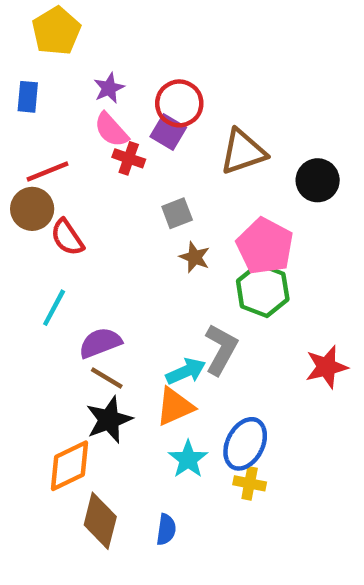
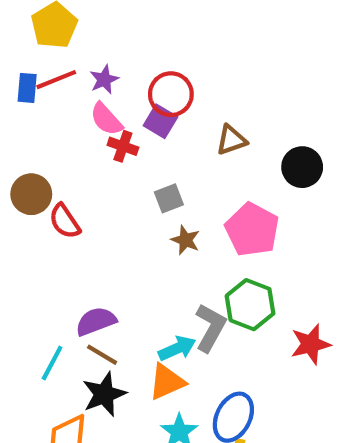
brown triangle: (243, 152) -> (231, 140), size x0.7
red line: (47, 172) -> (56, 80), moved
green hexagon: (263, 290) -> (250, 305), moved
cyan line: (54, 308) -> (52, 363), moved

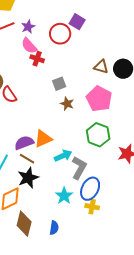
purple square: (160, 121) -> (77, 22), moved
brown triangle: (231, 140) -> (101, 67), moved, turned 35
gray L-shape: (210, 328) -> (79, 168), moved
orange triangle: (167, 382) -> (43, 139), moved

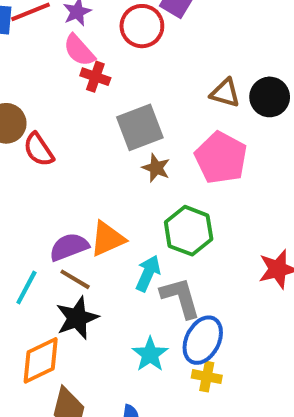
gray square: (59, 84) -> (140, 127), size x1.6
green hexagon: (98, 135) -> (189, 231), moved
cyan arrow: (63, 156) -> (148, 273), turned -42
gray L-shape: (79, 168) -> (180, 298), turned -45

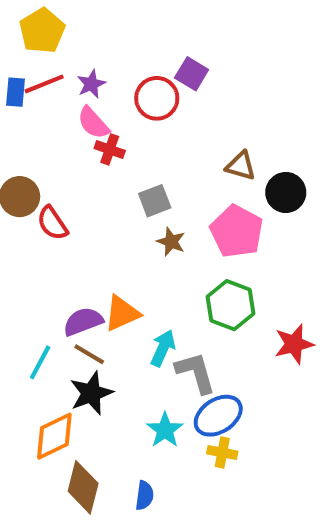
black circle: (270, 97) -> (286, 192), moved
gray square: (140, 127) -> (155, 201), size x0.7
green hexagon: (189, 231) -> (230, 305), moved
blue ellipse: (203, 340) -> (218, 416), turned 30

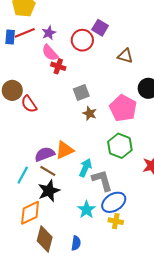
brown triangle: (241, 166) -> (125, 56), moved

